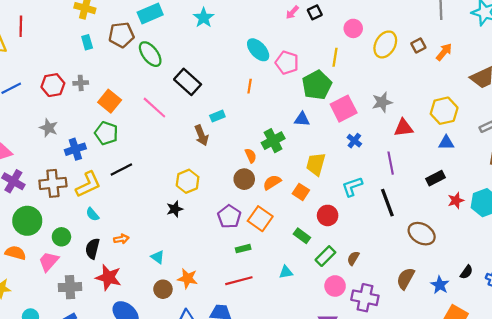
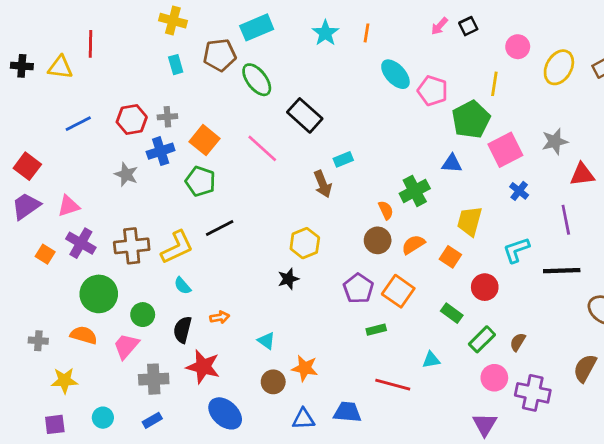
orange line: (250, 86) -> (367, 33), moved
blue cross: (75, 149) -> (161, 151), moved
black line: (387, 203) -> (562, 271), turned -72
red line: (239, 281) -> (393, 385), moved, turned 30

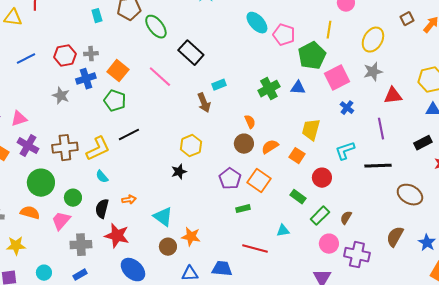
yellow ellipse: (559, 67) -> (373, 40), moved
green cross: (415, 191) -> (269, 89), moved
cyan triangle: (266, 341) -> (163, 217), size x1.5

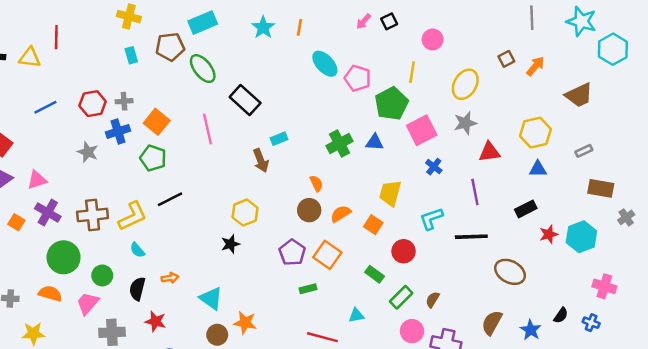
pink line: (160, 77) -> (208, 129), turned 35
red star: (117, 236) -> (155, 321), size x0.7

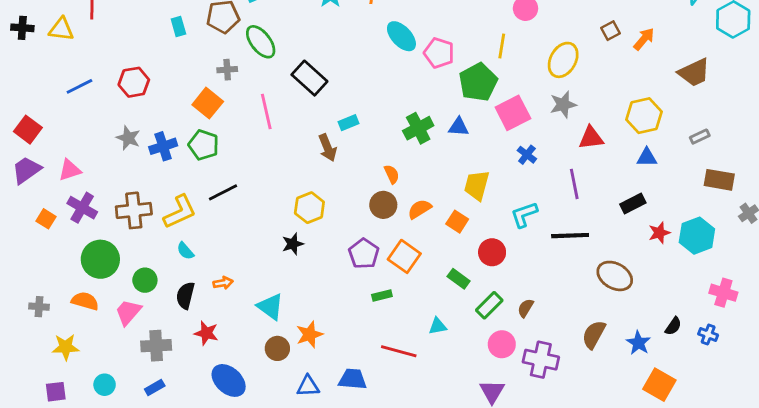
gray cross: (124, 101) -> (227, 70), moved
blue cross: (118, 131) -> (163, 146), moved
orange star: (245, 323) -> (309, 334), turned -30

